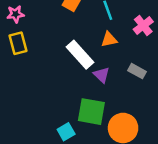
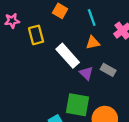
yellow rectangle: (18, 43) -> (36, 35), moved
gray rectangle: (137, 71) -> (108, 70), moved

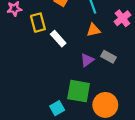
white rectangle: (68, 56) -> (58, 39), moved, size x0.7
purple triangle: (86, 73) -> (87, 60), turned 40

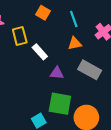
gray rectangle: (109, 57) -> (90, 70), size x1.5
purple triangle: (87, 60) -> (57, 73), moved, turned 40

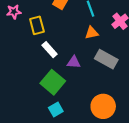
white rectangle: (40, 52) -> (50, 50), moved
green square: (60, 104) -> (53, 82), moved, turned 30

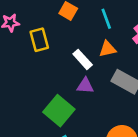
white rectangle: (50, 50) -> (83, 59), moved

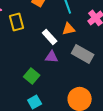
green square: (59, 111) -> (32, 76), size x0.7

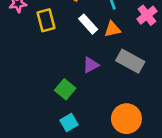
white rectangle: (50, 37) -> (88, 24), moved
purple triangle: (52, 57) -> (91, 65), turned -32

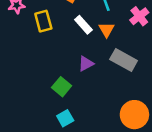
orange triangle: (112, 29) -> (107, 30), turned -49
orange circle: (126, 119) -> (134, 115), moved

